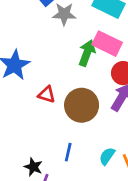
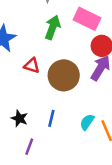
green arrow: (87, 53) -> (53, 27), moved
black star: (33, 167) -> (19, 118), moved

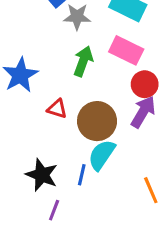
black star: (19, 118) -> (42, 175), size x1.5
cyan semicircle: (87, 122) -> (102, 155), moved, size x1.5

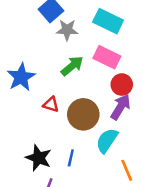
green arrow: (83, 61) -> (72, 66), turned 30
cyan semicircle: (102, 155) -> (107, 140), moved

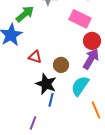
green arrow: (72, 66) -> (25, 14), moved
brown circle: (83, 114) -> (61, 65), size x0.6
black star: (39, 158) -> (46, 84), moved

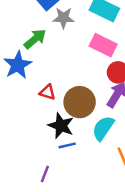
brown circle: (61, 65) -> (80, 102), size x1.6
blue line: (51, 100) -> (67, 145), turned 64

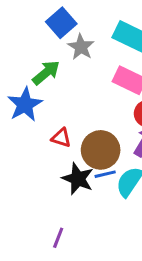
gray star: (63, 18) -> (81, 47), turned 30
blue line: (67, 145) -> (105, 174), moved

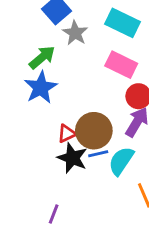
blue star: (25, 104) -> (41, 88), moved
red triangle: (61, 138) -> (67, 134), moved, turned -42

